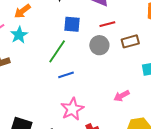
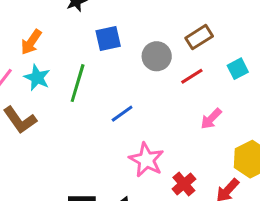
red line: (107, 24) -> (192, 76), moved
green line: (57, 51) -> (78, 83), moved

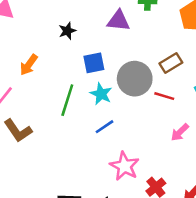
gray circle: (157, 56) -> (135, 79), size x1.4
red line: (192, 76) -> (164, 96), turned 48
cyan star: (37, 78) -> (101, 94), moved

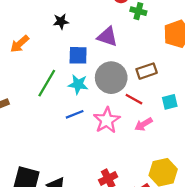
purple triangle: (118, 21) -> (107, 37), moved
cyan star: (101, 94) -> (78, 84), turned -30
pink arrow: (180, 132) -> (144, 124), moved
pink star: (124, 166) -> (107, 120), moved

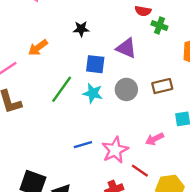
gray circle: (111, 78) -> (126, 89), size x0.7
red line: (134, 99) -> (140, 171), moved
blue line: (75, 114) -> (83, 145), moved
pink star: (107, 120) -> (115, 150), moved

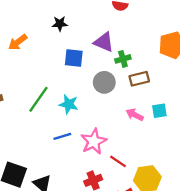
green cross: (159, 26) -> (123, 59), moved, turned -35
green line: (62, 89) -> (38, 99), moved
cyan star: (93, 93) -> (69, 104), moved
pink arrow: (155, 139) -> (135, 115), moved, turned 54

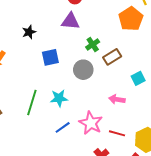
purple triangle: (104, 42) -> (70, 21), moved
pink arrow: (135, 115) -> (117, 99), moved

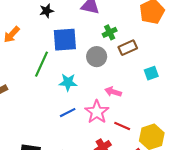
blue square: (50, 57) -> (65, 40), size x1.4
pink arrow: (117, 99) -> (113, 92), moved
green line: (32, 103) -> (41, 64), moved

